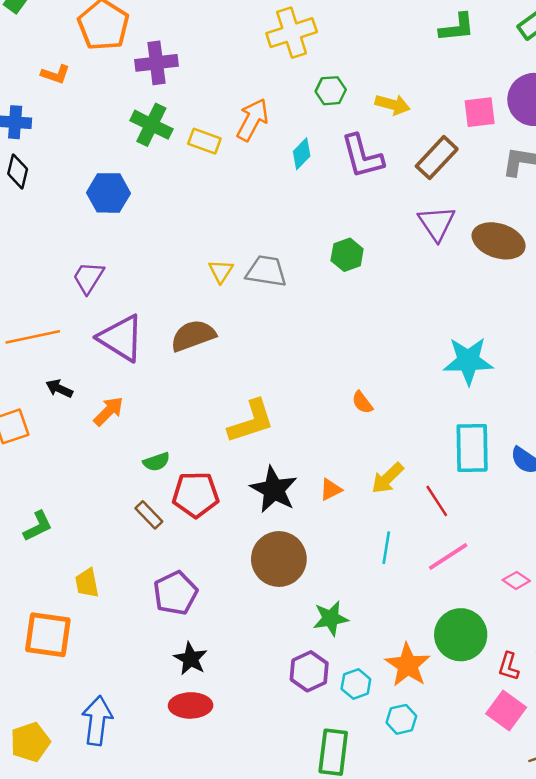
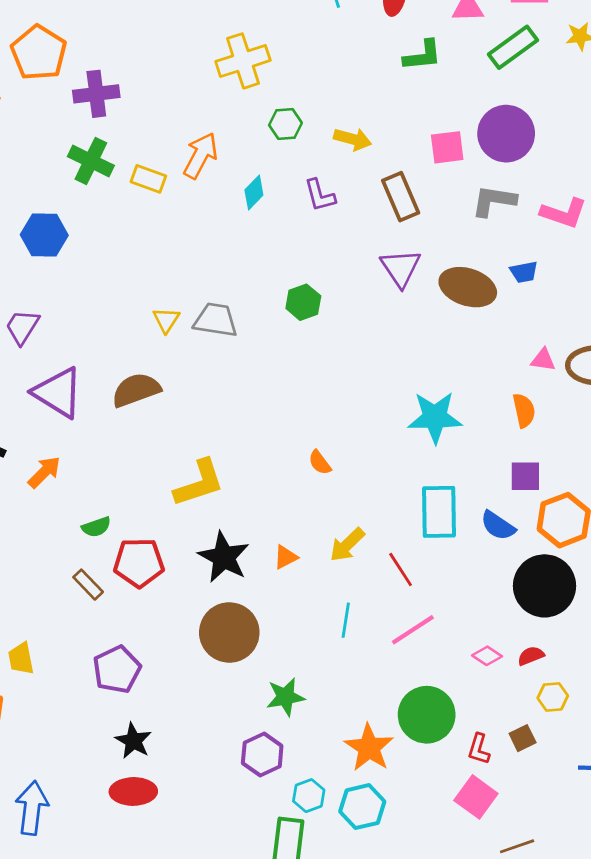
purple L-shape: (362, 156) -> (320, 195), size x0.7
brown rectangle: (437, 158) -> (401, 197), turned -66
cyan hexagon: (356, 684) -> (309, 796), moved
cyan hexagon: (401, 719) -> (362, 807), size x1.4

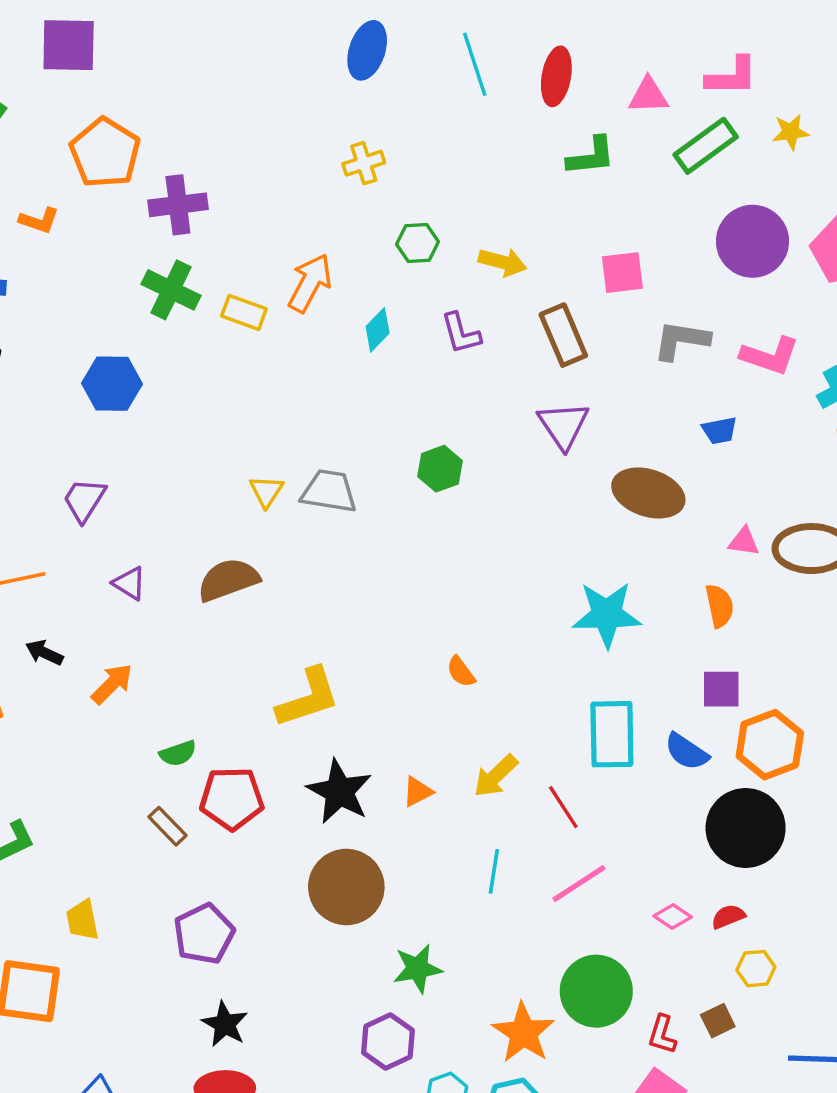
yellow cross: (243, 61) -> (364, 163), size x0.6
purple circle: (506, 134) -> (753, 241), moved
brown ellipse: (468, 287) -> (648, 493), moved
purple triangle: (58, 393) -> (129, 583), size x0.5

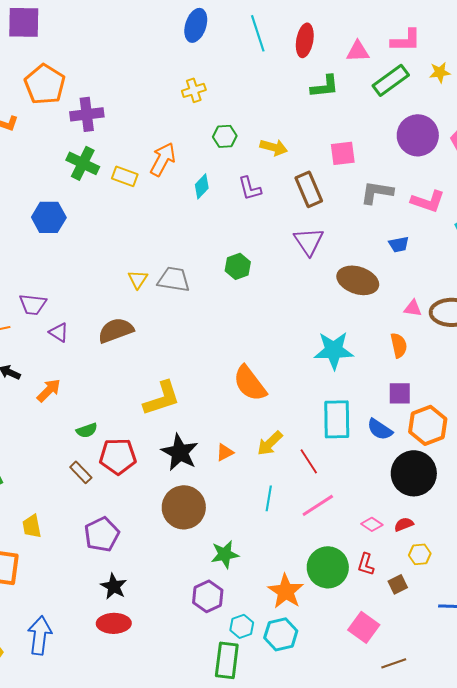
purple trapezoid: (84, 500) -> (33, 304), moved, turned -116
orange semicircle: (461, 672) -> (250, 383), size x2.0
red L-shape: (662, 1035) -> (366, 564), moved

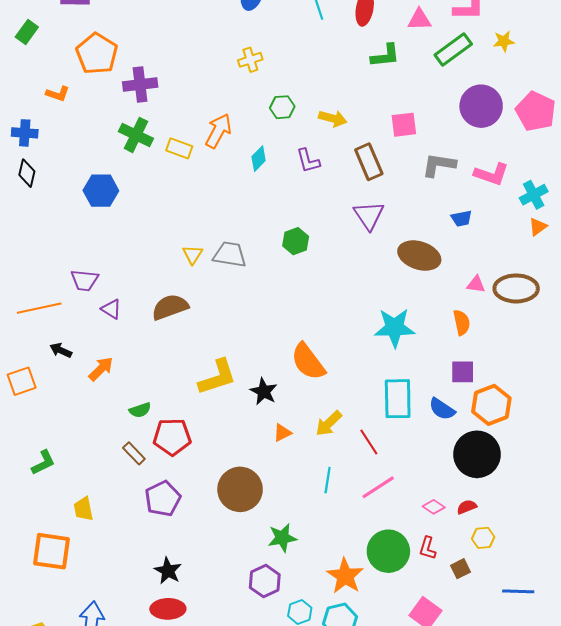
black star: (180, 452) -> (264, 392), moved, size x0.7
purple pentagon: (102, 534) -> (163, 499), moved

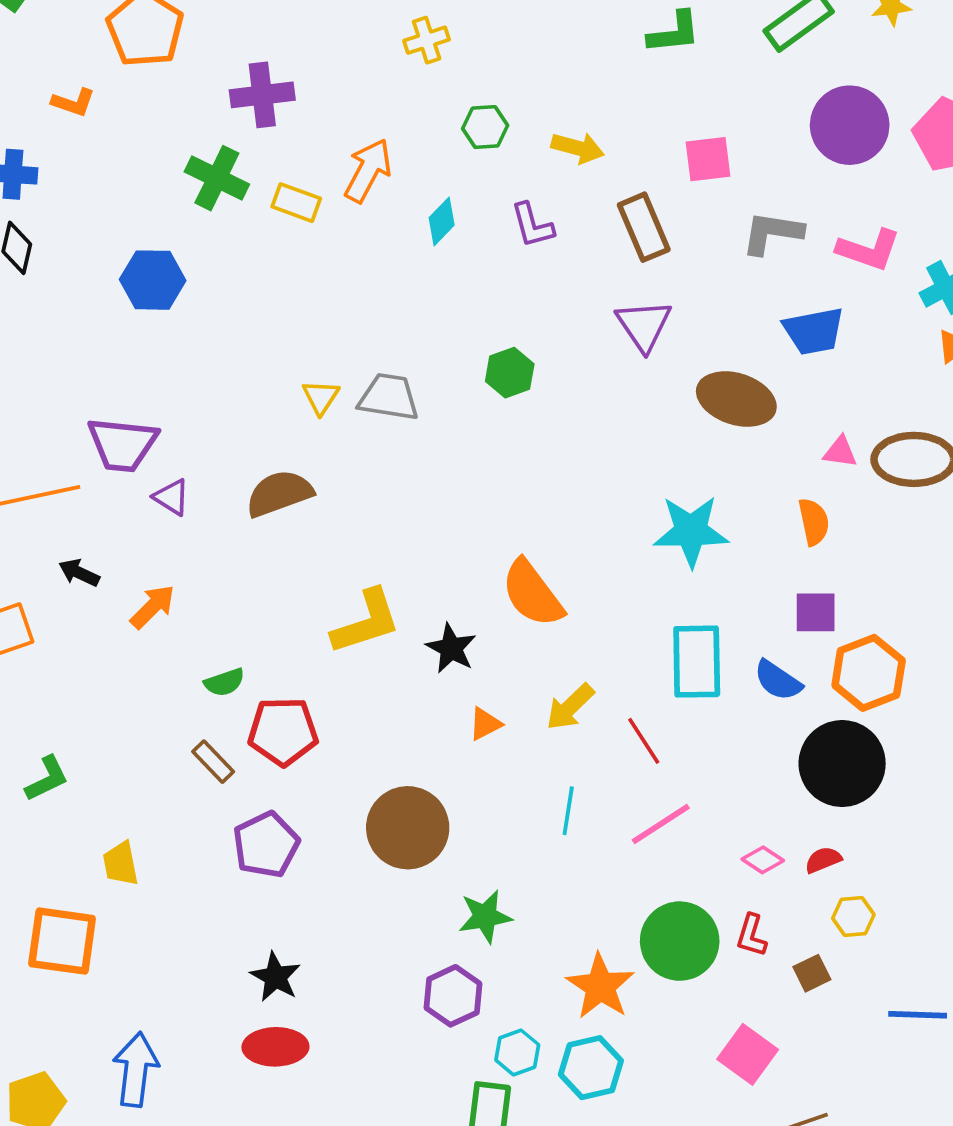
purple cross: (140, 85) -> (262, 95), moved
blue trapezoid: (462, 218) -> (814, 331), size x1.6
purple trapezoid: (84, 280) -> (122, 444), size x1.4

